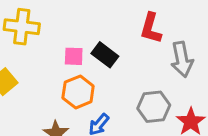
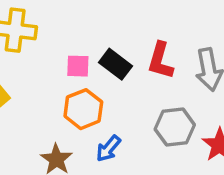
red L-shape: (151, 28) -> (160, 61), moved

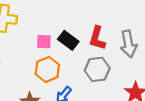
gray hexagon: (175, 127) -> (97, 69), moved

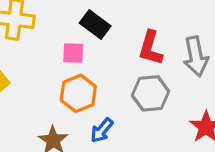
black rectangle: (68, 40) -> (95, 25), moved

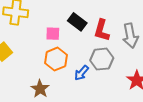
black rectangle: (95, 25) -> (77, 22), moved
blue arrow: (102, 130) -> (81, 73), moved

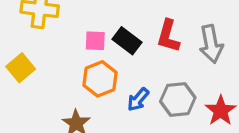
black rectangle: (77, 22) -> (127, 41), moved
gray hexagon: (102, 59) -> (178, 99), moved

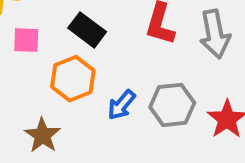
pink square: (95, 41) -> (26, 40), moved
black rectangle: (127, 41) -> (87, 30), moved

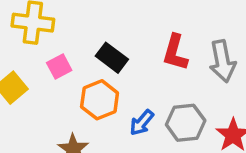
pink square: (26, 40) -> (59, 66), turned -30

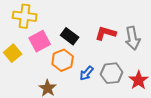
red L-shape: (175, 52) -> (106, 33), turned 90
pink square: (59, 66) -> (40, 41), size x1.5

